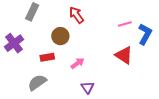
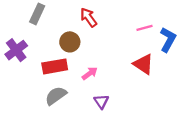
red rectangle: (47, 57) -> (55, 66), size x1.5
gray semicircle: (37, 82) -> (56, 96), moved

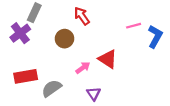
purple cross: (16, 50) -> (20, 33), moved
red triangle: (143, 64) -> (108, 59), moved
red rectangle: (55, 66) -> (26, 76), moved

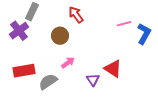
red triangle: (108, 59) -> (113, 69), moved
pink arrow: (83, 68) -> (68, 63), moved
purple triangle: (94, 94) -> (93, 80), moved

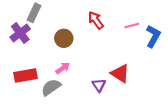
red arrow: (76, 15) -> (96, 20), moved
pink arrow: (68, 63) -> (63, 68), moved

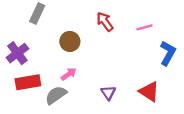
purple cross: (20, 33) -> (17, 53), moved
blue L-shape: (153, 36) -> (168, 53), moved
red triangle: (120, 73) -> (149, 92), moved

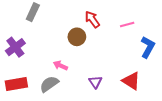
brown circle: (70, 41) -> (77, 37), moved
pink arrow: (69, 74) -> (60, 66), turned -120
red rectangle: (28, 82) -> (16, 84), moved

